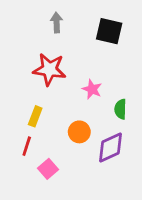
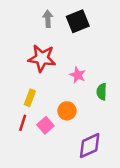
black square: (109, 31) -> (78, 21), moved, turned -35
purple diamond: (111, 148) -> (90, 146), moved
pink square: (48, 169) -> (45, 125), moved

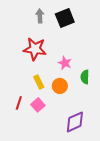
yellow rectangle: (30, 98) -> (39, 82), moved, turned -48
orange circle: (67, 111) -> (60, 86), moved

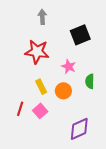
black square: (65, 18) -> (80, 35), moved

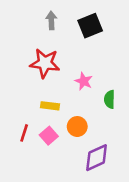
black square: (80, 35) -> (90, 26), moved
yellow rectangle: (41, 87) -> (50, 106), turned -56
orange circle: (63, 91) -> (77, 127), moved

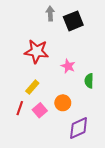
gray arrow: (51, 20) -> (50, 14), moved
yellow rectangle: (50, 106) -> (32, 87), moved, turned -56

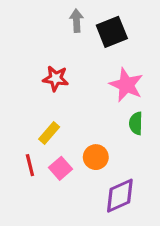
red star: (37, 51) -> (56, 78), size x0.7
pink star: (68, 66) -> (126, 85), moved, size x1.5
red line: (20, 108) -> (30, 165), turned -32

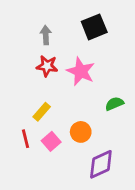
gray arrow: (77, 21) -> (46, 35), moved
pink star: (126, 85) -> (81, 71), moved
green semicircle: (136, 123) -> (114, 104), turned 66

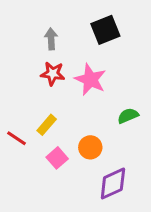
red line: (26, 139) -> (16, 138), moved, turned -42

